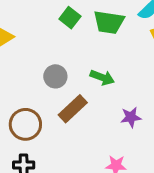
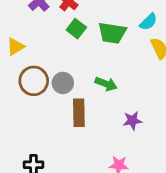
brown rectangle: (73, 109) -> (79, 113), turned -48
brown circle: (25, 124) -> (34, 81), moved

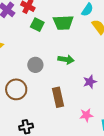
brown circle: (34, 81) -> (16, 89), moved
brown rectangle: (79, 113) -> (58, 97), moved

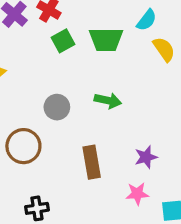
green square: (37, 25) -> (63, 41), turned 32
purple star: (90, 82) -> (146, 157), moved

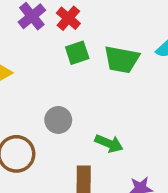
green arrow: (108, 101) -> (109, 143), moved

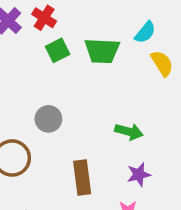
green arrow: (109, 143) -> (129, 132), moved

